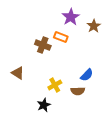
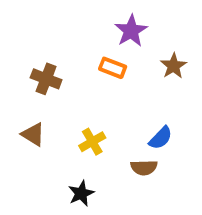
brown star: (94, 26) -> (174, 66), moved
brown cross: (43, 45) -> (46, 79), moved
yellow cross: (55, 85) -> (92, 142), moved

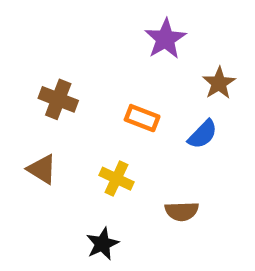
orange rectangle: (113, 68) -> (142, 118), moved
blue semicircle: (161, 138) -> (203, 134), moved
yellow cross: (92, 142) -> (116, 179), turned -35

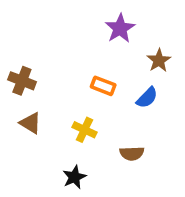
brown cross: (58, 99) -> (22, 81), moved

